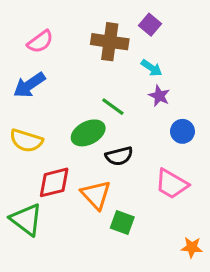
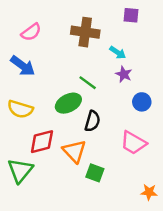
purple square: (150, 25) -> (131, 15), moved, turned -35
blue arrow: (29, 85) -> (23, 66), turned -110
black semicircle: (119, 156) -> (92, 121), turned -60
green triangle: (26, 220) -> (20, 170), turned 32

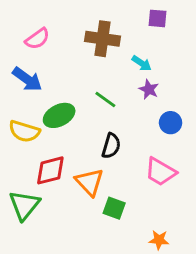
green ellipse: (68, 103) -> (59, 115), moved
orange star: (149, 192) -> (159, 240), moved

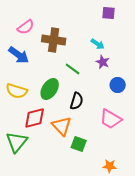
brown cross: (102, 39) -> (54, 40), moved
green ellipse: (59, 115) -> (50, 89), moved, turned -30

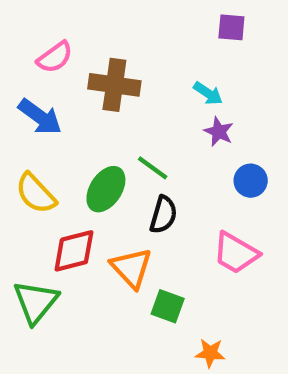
green line: (73, 69) -> (153, 168), moved
yellow semicircle: (17, 91) -> (36, 193), turned 30
orange star: (110, 166) -> (210, 353), moved

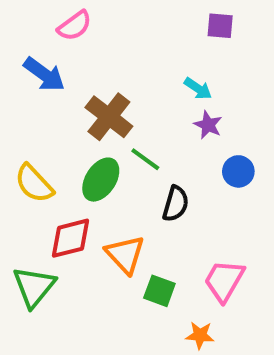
pink semicircle: (55, 57) -> (74, 26), moved
brown cross: (114, 85) -> (109, 117), moved, turned 30
blue arrow: (40, 117) -> (44, 74), moved
black semicircle: (163, 215) -> (176, 204), moved
pink trapezoid: (236, 253) -> (224, 281), moved, turned 90

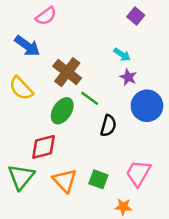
purple square: (220, 26) -> (136, 16), turned 35
blue circle: (238, 171) -> (147, 106), size x1.6
yellow semicircle: (34, 184) -> (21, 88), moved
orange triangle: (125, 254) -> (65, 181), moved

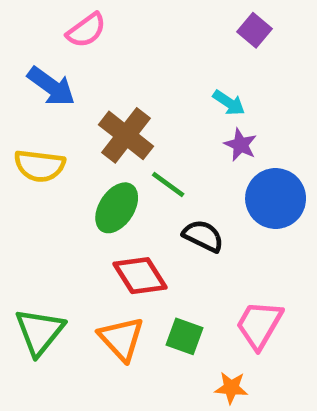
yellow semicircle: (21, 88) -> (40, 166), turned -40
black semicircle: (108, 126) -> (203, 236), turned -80
red diamond: (43, 147) -> (140, 276), moved, turned 72

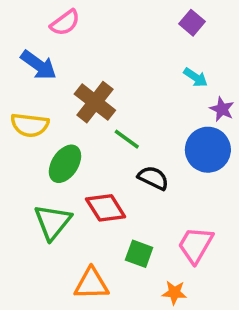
cyan arrow: (229, 103) -> (196, 77), moved
purple star: (241, 145) -> (222, 109), moved
green ellipse: (117, 208) -> (65, 164), moved
green triangle: (40, 332) -> (53, 222), moved
orange triangle: (121, 339) -> (91, 284), moved, turned -48

